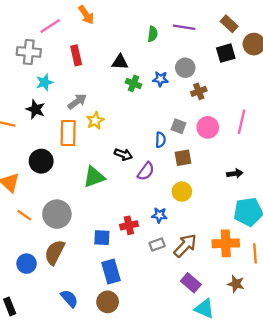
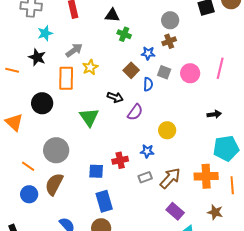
blue star: (160, 79) -> (148, 53), moved
brown cross: (199, 91) -> (169, 41), moved
brown square: (183, 158) -> (131, 70), moved, turned -35
green triangle: (94, 177) -> (89, 117), turned -45
orange line: (24, 215) -> (28, 166), moved

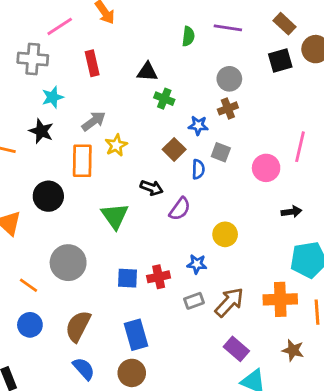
pink circle: (190, 73) -> (266, 168), moved
blue square: (96, 171) -> (128, 278), moved
brown semicircle: (54, 184) -> (78, 326), moved

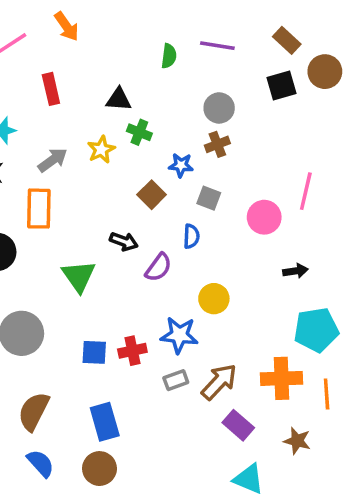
yellow star: (116, 145) -> (101, 150), moved
blue semicircle: (198, 169) -> (191, 236), moved
blue star: (197, 264) -> (179, 335), size x1.5
purple rectangle: (236, 349) -> (238, 425), moved

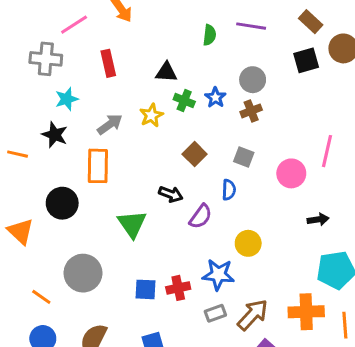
blue star: (181, 165) -> (215, 98), moved, turned 30

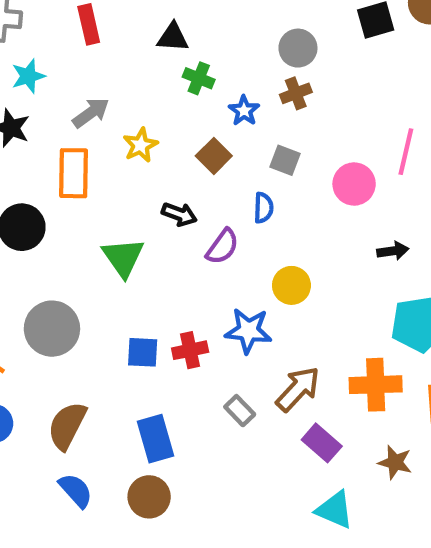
blue star: (215, 98) -> (244, 111), moved
yellow star: (151, 115) -> (140, 145), moved
gray rectangle: (215, 313) -> (240, 411), moved, turned 66

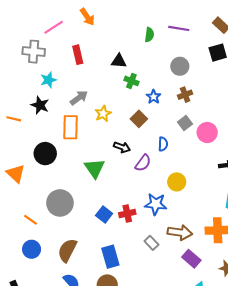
brown cross: (296, 93) -> (185, 95), moved
gray square: (285, 160) -> (185, 123), moved, turned 32
blue square: (143, 352) -> (104, 215), turned 35
brown arrow: (298, 389) -> (180, 232), turned 55

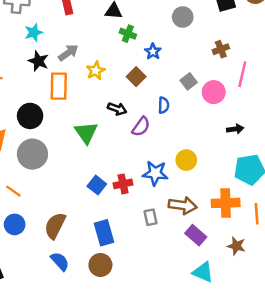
brown cross: (185, 95) -> (221, 49), moved
black star: (40, 105) -> (38, 61), moved
yellow circle: (177, 182) -> (186, 160), moved
gray circle: (60, 203) -> (32, 154), moved
gray rectangle: (151, 243) -> (150, 217), turned 32

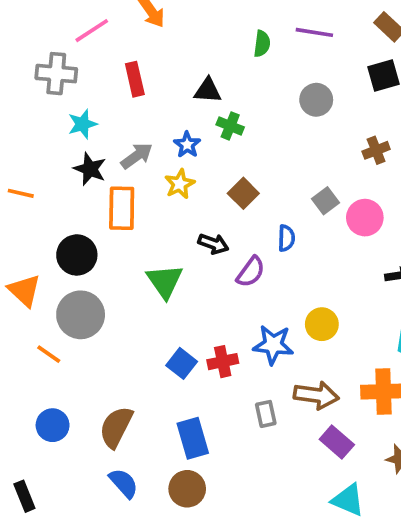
blue star: (153, 52) -> (187, 145), moved
orange line: (13, 191) -> (49, 354), moved

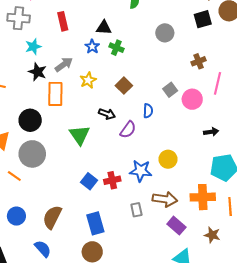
blue star: (187, 145) -> (92, 47), moved
blue semicircle: (124, 483) -> (43, 249), moved

